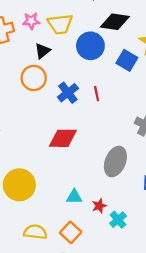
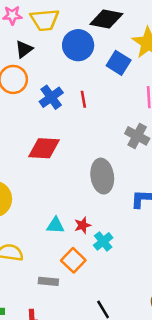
gray ellipse: (115, 162) -> (102, 176), turned -32
cyan triangle: (74, 197) -> (55, 225), moved
orange square: (71, 232) -> (73, 260), moved

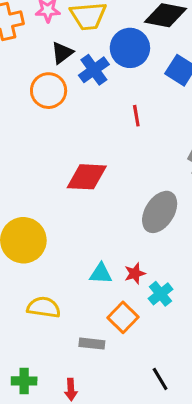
blue cross: (51, 97) -> (94, 70), moved
gray ellipse: (102, 176) -> (160, 212), turned 40

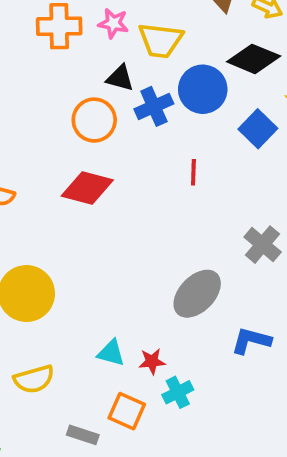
black triangle: (62, 53) -> (120, 78), turned 40
red diamond: (87, 177) -> (87, 188), moved
yellow semicircle: (44, 307) -> (34, 379), turned 144
orange square: (123, 317) -> (127, 411), turned -32

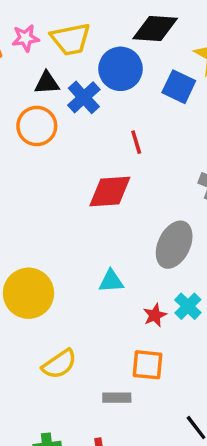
red diamond: (87, 188) -> (110, 191), moved
cyan triangle: (111, 353) -> (111, 281), moved
cyan cross: (178, 392) -> (188, 306), moved

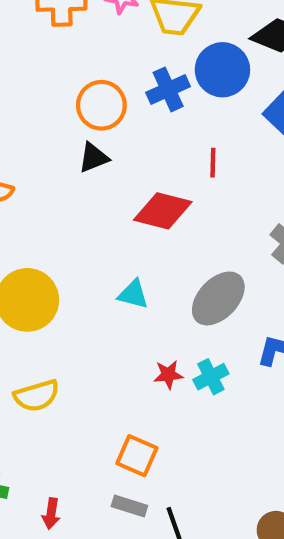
black triangle: (47, 83) -> (94, 158), moved, turned -36
cyan triangle: (111, 281) -> (133, 294), moved
orange square: (148, 365) -> (137, 456), moved
gray rectangle: (117, 398) -> (129, 506), moved

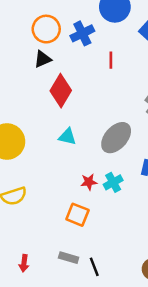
blue cross: (168, 89) -> (82, 33), moved
red diamond: (163, 211) -> (61, 91), moved, turned -72
orange square: (137, 456) -> (77, 215), moved

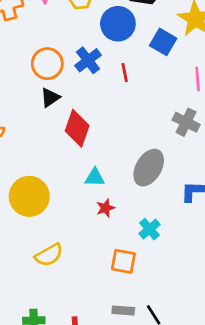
red line: (111, 60) -> (125, 72), moved
red star: (89, 182) -> (105, 208), moved
cyan cross: (113, 182) -> (150, 229), moved

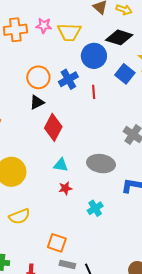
gray ellipse: (149, 168) -> (101, 164), turned 60
orange square: (123, 261) -> (57, 243), moved

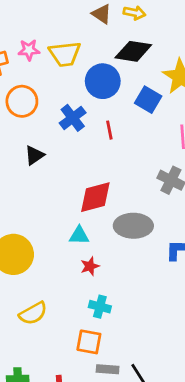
orange circle: (38, 77) -> (22, 101), moved
red diamond: (53, 127) -> (95, 197), moved, turned 56
cyan cross: (95, 208) -> (100, 307), moved, turned -35

